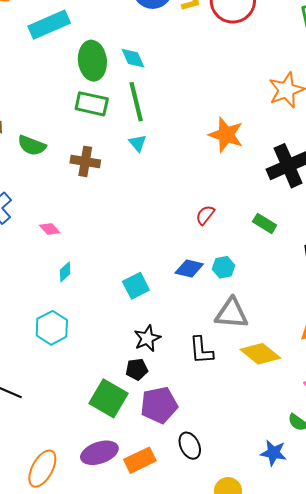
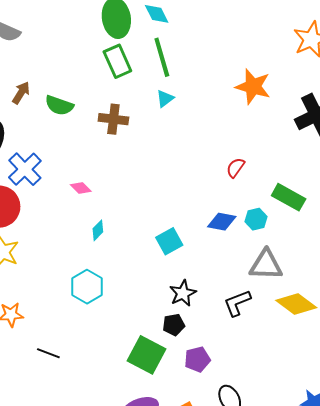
green rectangle: (92, 104) -> (117, 61), turned 56
cyan triangle: (138, 143) -> (165, 99), turned 36
green rectangle: (265, 223) -> (289, 197), moved, size x1.4
black L-shape: (201, 350) -> (237, 303), turned 76
purple pentagon: (159, 405) -> (197, 359), size x0.7

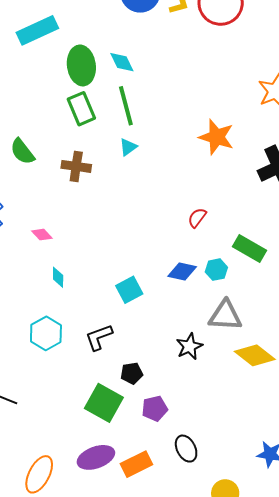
green semicircle: (59, 105) -> (22, 151), turned 32
cyan diamond: (98, 230) -> (58, 277), turned -45
black star: (183, 293) -> (189, 346), moved
black L-shape: (237, 303) -> (99, 337), moved

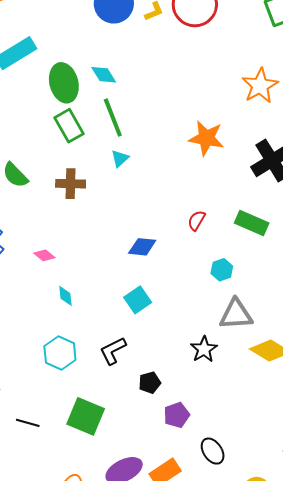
green rectangle: (249, 248) -> (252, 223), moved
blue diamond: (182, 271) -> (142, 247), moved
green square: (104, 403) -> (86, 416), moved

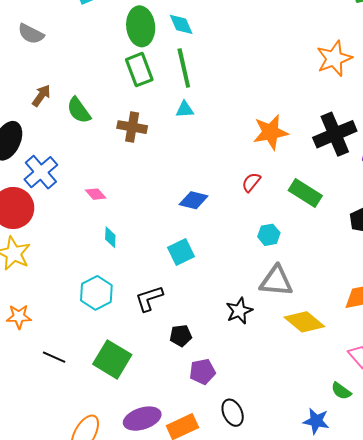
orange star: (206, 138) -> (271, 132), moved, turned -30
cyan triangle: (120, 158) -> (185, 109), turned 30

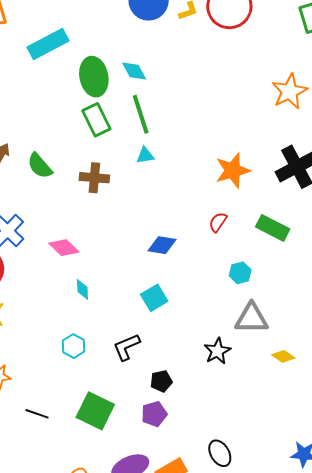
pink diamond: (96, 194) -> (64, 248), size x1.4
cyan hexagon: (96, 293) -> (73, 346), size x0.7
yellow diamond: (304, 322) -> (283, 356), size x0.6
purple pentagon: (202, 372) -> (154, 414), moved

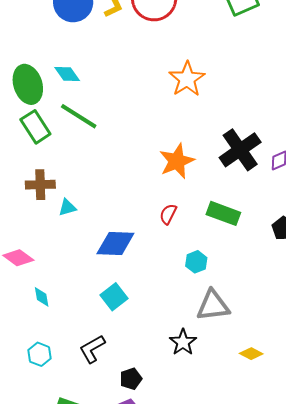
orange star: (289, 91) -> (187, 79), moved
green line: (141, 114) -> (79, 116), turned -33
cyan triangle: (145, 155) -> (67, 207), moved
blue diamond: (162, 245) -> (115, 244), size x1.4
yellow diamond: (283, 356) -> (251, 354), moved

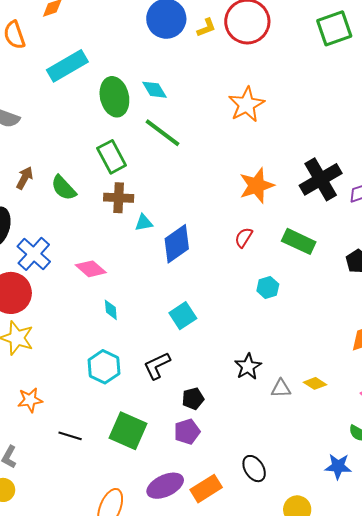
orange star: (187, 79) -> (246, 105), moved
green rectangle: (35, 127) -> (112, 157), moved
blue diamond: (115, 244) -> (177, 244), moved, turned -42
gray triangle: (213, 306) -> (281, 388), moved, size x0.6
cyan hexagon: (39, 354) -> (104, 367), size x1.4

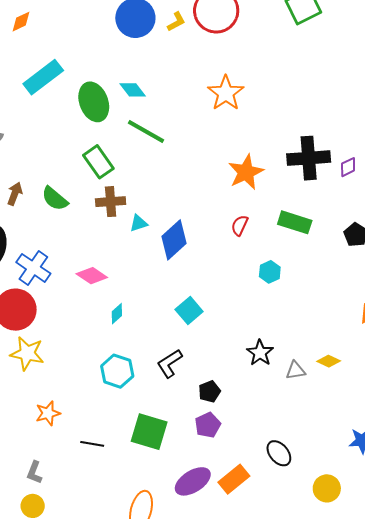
black cross: (321, 179) -> (309, 158), turned 33
cyan diamond: (111, 310) -> (117, 314), turned 60

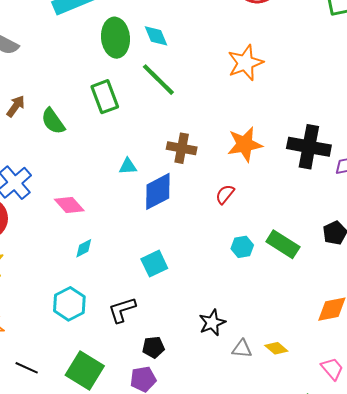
brown cross: (111, 202) -> (182, 148), moved
green rectangle: (295, 222) -> (283, 244), moved

